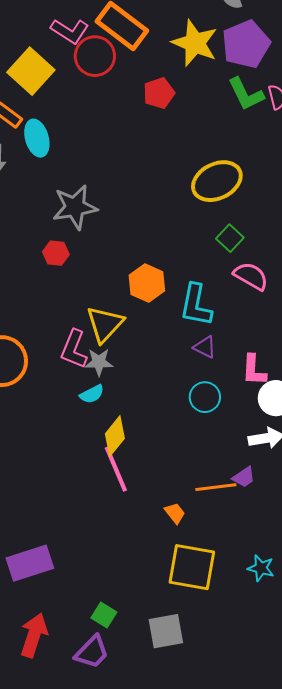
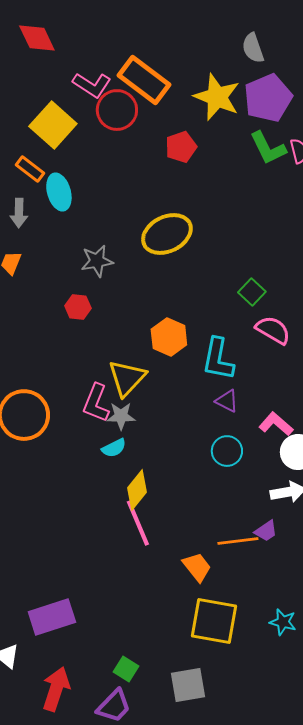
yellow ellipse: (217, 181) -> (167, 234), moved
gray star: (75, 207) -> (97, 261), size x0.7
pink L-shape: (254, 370) -> (276, 424), turned 128
orange trapezoid: (175, 513) -> (197, 567), size x1.4

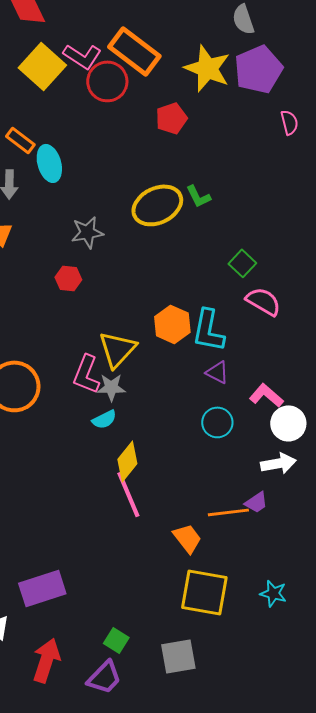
yellow square: (53, 125) -> (42, 66), moved
green L-shape: (268, 148) -> (198, 196), moved, size x0.7
orange hexagon: (169, 337) -> (172, 324), moved

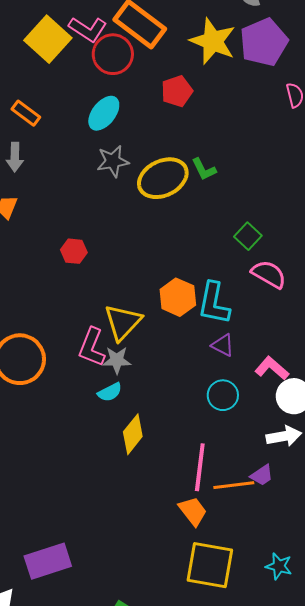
cyan ellipse: (49, 163) -> (104, 113), moved, turned 54
gray star: (87, 232) -> (113, 161), moved
pink line: (128, 494) -> (200, 467), moved, turned 30

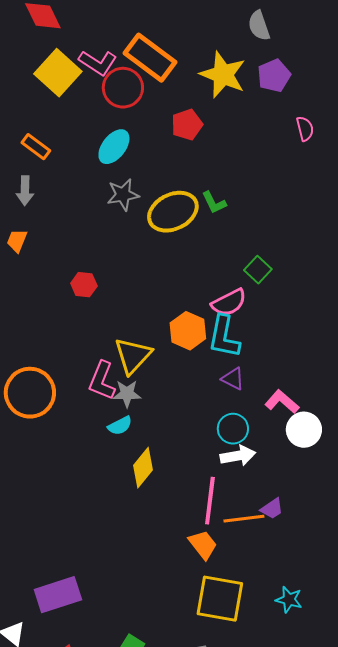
purple pentagon: (264, 42) -> (274, 76), size x0.7
pink semicircle: (269, 274) -> (229, 303), moved, turned 123
white arrow: (284, 436) -> (238, 456), moved

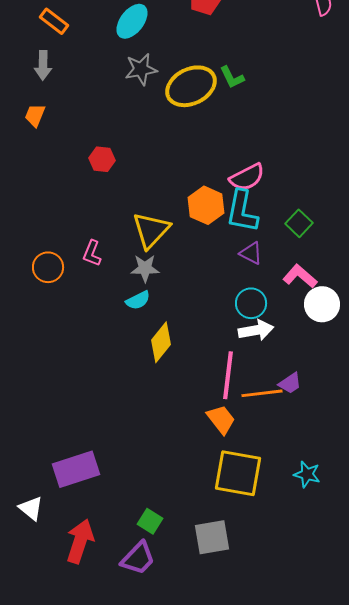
green square: (258, 270) -> (299, 223), moved
pink L-shape: (102, 381) -> (92, 253), moved, size x0.7
orange circle: (30, 393) -> (48, 267), size x0.6

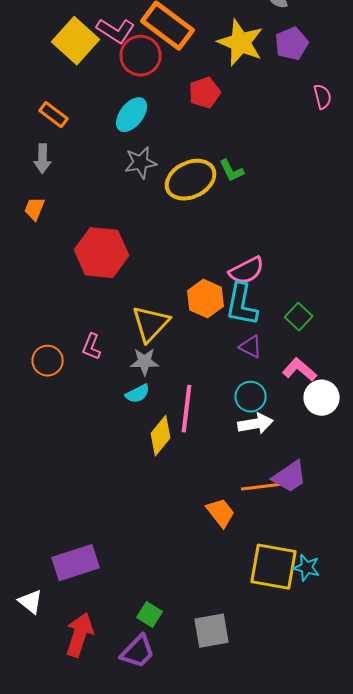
red hexagon: (102, 159) -> (102, 253), size x2.0
pink line: (228, 375) -> (187, 409), moved
purple trapezoid: (290, 383) -> (290, 477), size x1.5
yellow square: (238, 473) -> (274, 567), moved

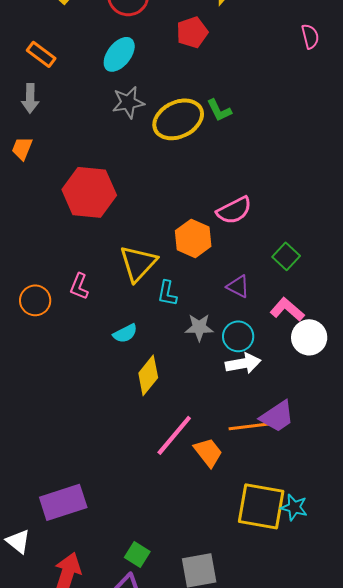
cyan L-shape: (242, 305) -> (167, 293), moved, size x0.6
gray star: (145, 362) -> (199, 327), moved
pink line: (187, 409) -> (174, 435), moved, turned 33

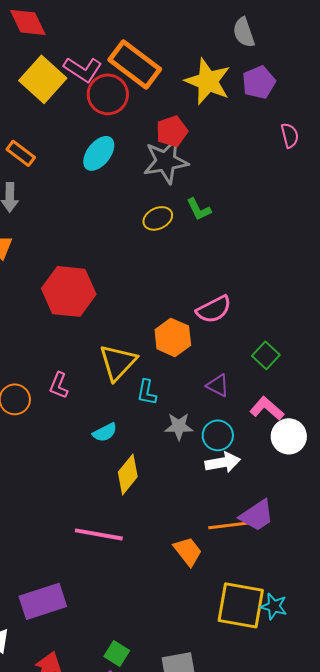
gray star: (128, 102) -> (166, 161), moved, size x1.4
yellow ellipse: (178, 119) -> (158, 218), size x0.6
pink line: (174, 435) -> (99, 534), moved, turned 60

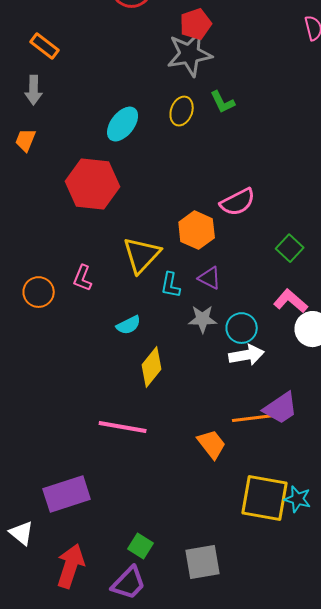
cyan ellipse: (99, 153) -> (123, 124), moved
yellow ellipse: (158, 218) -> (182, 111), turned -44
purple triangle: (218, 385) -> (210, 278), moved

